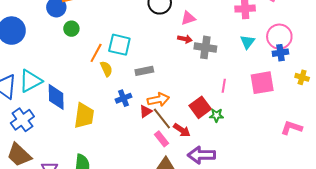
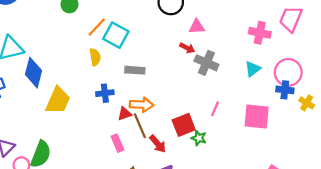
orange line: (96, 53) -> (97, 27), moved
yellow cross: (302, 77) -> (307, 103), moved
pink rectangle: (162, 139) -> (117, 143), moved

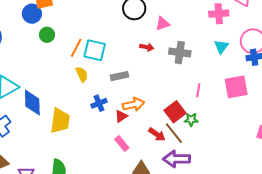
red arrow: (187, 48) -> (147, 47), moved
brown line: (140, 126) -> (174, 133), moved

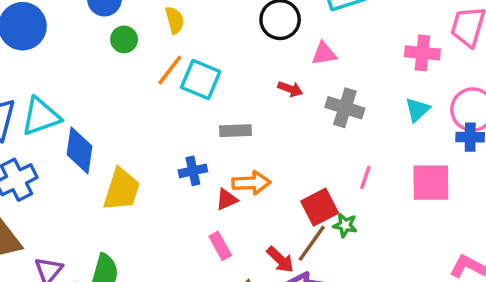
yellow semicircle: (82, 74) -> (175, 20), moved
brown line: (174, 133) -> (312, 243), turned 65
red arrow: (157, 134) -> (280, 260), moved

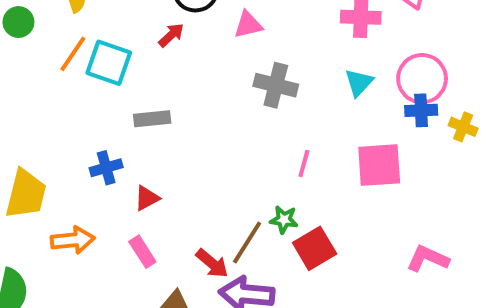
red arrow: (290, 89) -> (171, 35), moved, turned -60
orange arrow: (251, 183) -> (73, 240), moved
red square: (320, 207) -> (315, 248), moved

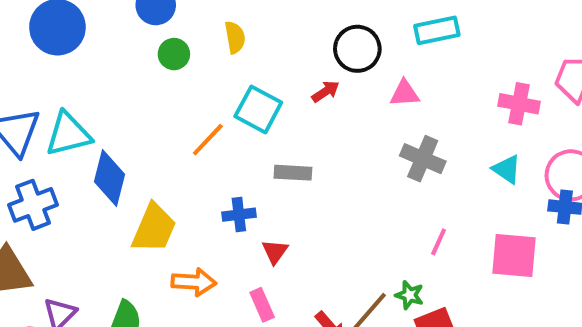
orange line: (73, 54) -> (208, 140), moved
cyan triangle: (359, 83) -> (507, 169), turned -48
red triangle: (147, 198) -> (275, 252), turned -36

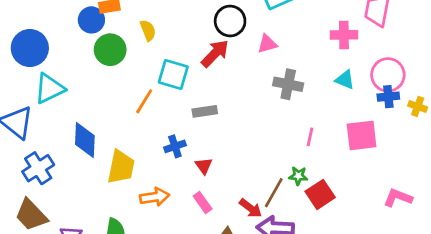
green circle: (174, 54) -> (110, 50), size x1.5
red arrow: (326, 92) -> (215, 53), size x1.6
cyan triangle: (68, 134) -> (49, 89), moved

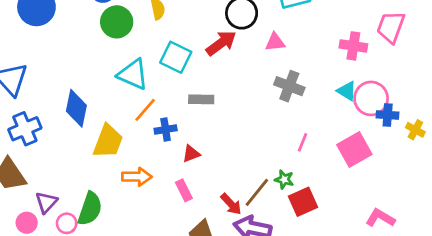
pink circle: (388, 75) -> (371, 98), moved
cyan triangle: (49, 89) -> (133, 74), moved, turned 40
orange line: (144, 101) -> (145, 110), moved
pink square: (362, 135) -> (354, 150), turned -32
red triangle: (204, 166) -> (191, 154), turned 36

